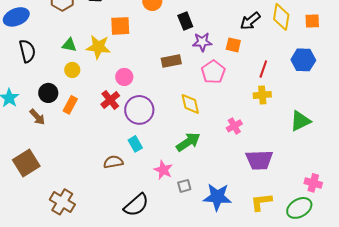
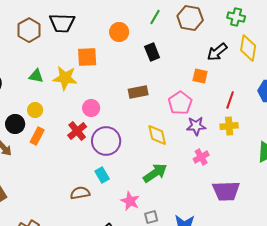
purple star: (202, 42) -> (196, 126), moved
yellow circle: (72, 70) -> (35, 110), moved

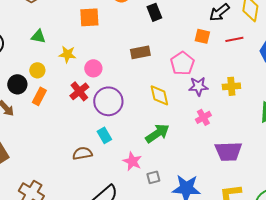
yellow star: (65, 78) -> (67, 54), moved, size x0.7
red line: (230, 100) -> (234, 39), moved, turned 60

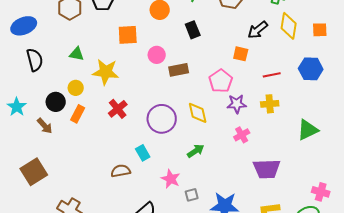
red line: (234, 39) -> (272, 75), moved
yellow star: (67, 54) -> (106, 72), size x1.5
pink circle: (93, 68) -> (157, 55), moved
purple circle: (108, 101) -> (162, 119), moved
green arrow: (157, 133) -> (196, 151), size x0.7

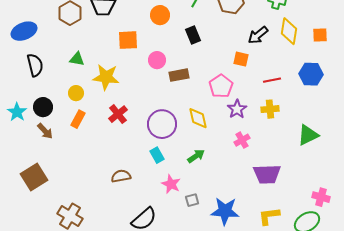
black circle: (56, 102) -> (43, 107), moved
purple star: (237, 104) -> (237, 109), turned -30
cyan rectangle: (143, 153) -> (157, 155), moved

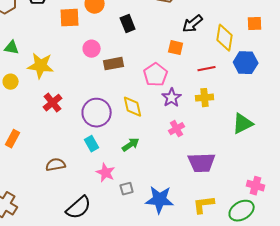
yellow diamond: (289, 31) -> (225, 38), moved
orange square: (128, 40) -> (70, 18), moved
orange rectangle: (78, 119) -> (13, 139), moved

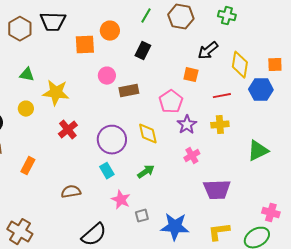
black rectangle: (128, 24) -> (143, 51), turned 48
orange square: (255, 24) -> (275, 65), moved

